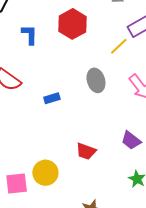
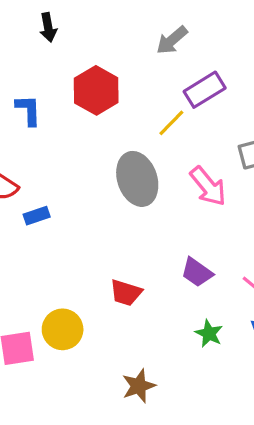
gray ellipse: (96, 80) -> (137, 179), size x1.4
blue rectangle: (52, 98) -> (37, 216), moved

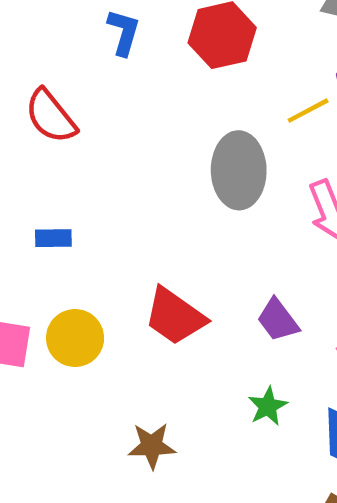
blue rectangle: (37, 216) -> (53, 238), moved
red trapezoid: (126, 293) -> (175, 316), size x1.4

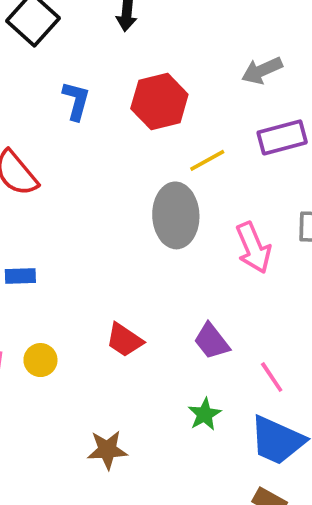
yellow line: (308, 111) -> (207, 160), moved
red trapezoid: (175, 316) -> (125, 340), size x0.7
yellow circle: (75, 338) -> (40, 360), size x0.7

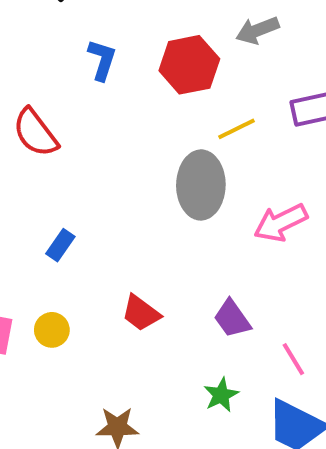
gray arrow: (262, 70) -> (257, 30), moved
pink arrow: (253, 248) -> (281, 223), turned 84
blue rectangle: (20, 276) -> (60, 245), moved, turned -56

